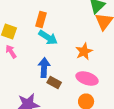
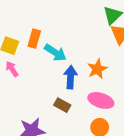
orange rectangle: (41, 20) -> (34, 39), moved
blue arrow: (44, 68) -> (70, 77), moved

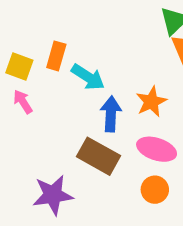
brown rectangle: (62, 105) -> (99, 156), size x1.6

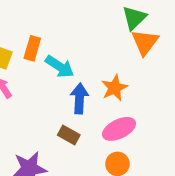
pink ellipse: (157, 149) -> (119, 129), turned -44
brown rectangle: (99, 156) -> (69, 135), size x0.6

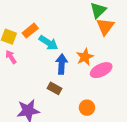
orange rectangle: (32, 48) -> (30, 31), turned 35
pink ellipse: (119, 129) -> (101, 70), moved

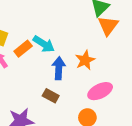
orange rectangle: (30, 31) -> (23, 49), moved
pink ellipse: (101, 70) -> (100, 91), moved

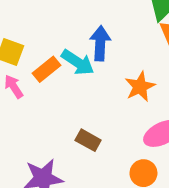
blue arrow: (59, 68) -> (100, 43), moved

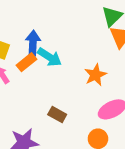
blue arrow: (100, 43) -> (33, 43), moved

